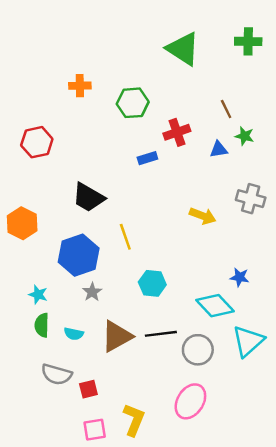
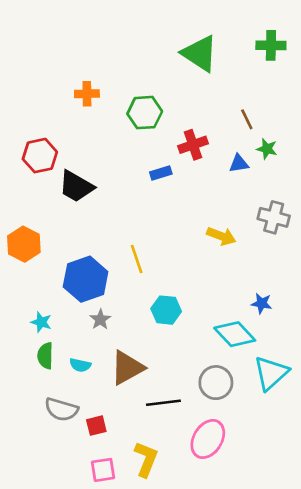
black trapezoid: (88, 197) -> (76, 186), moved
black line: (161, 334) -> (163, 403), moved

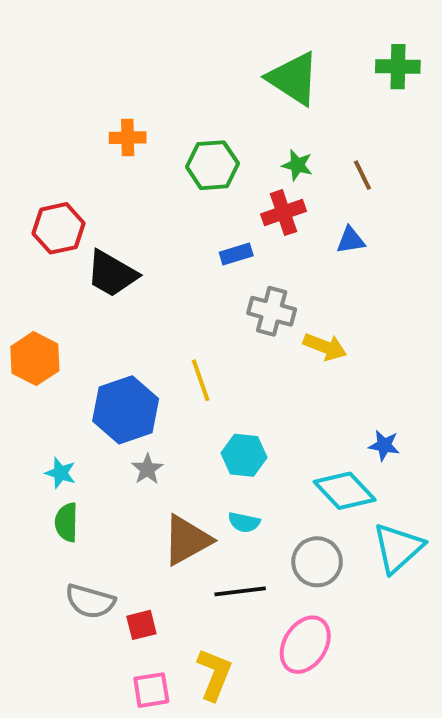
green star: (267, 149) -> (297, 165), moved
gray cross: (274, 217) -> (272, 311), moved
cyan semicircle: (80, 365) -> (244, 522), moved

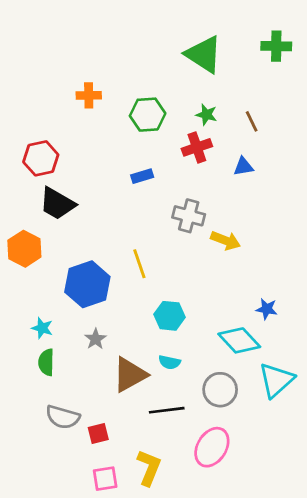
blue rectangle: (236, 254) -> (142, 176), moved
black trapezoid: (112, 274) -> (57, 204), moved
gray star: (147, 469) -> (96, 339), moved

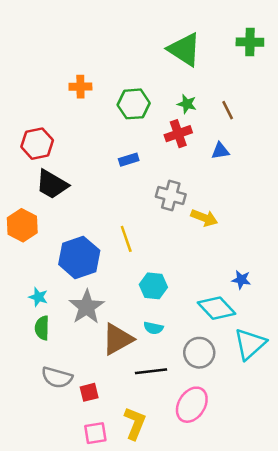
gray star: (96, 339) -> (87, 307), size x1.8

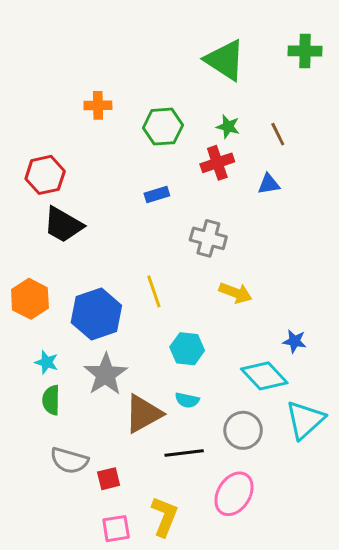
yellow arrow: (204, 218) -> (235, 293), moved
orange hexagon: (22, 225) -> (30, 299), moved

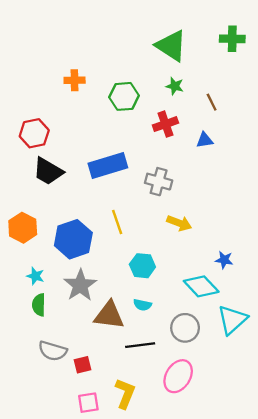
green star: (228, 127) -> (175, 86), moved
blue rectangle: (157, 195) -> (108, 165), moved, size x2.0
brown triangle: (143, 414) -> (109, 315), turned 36

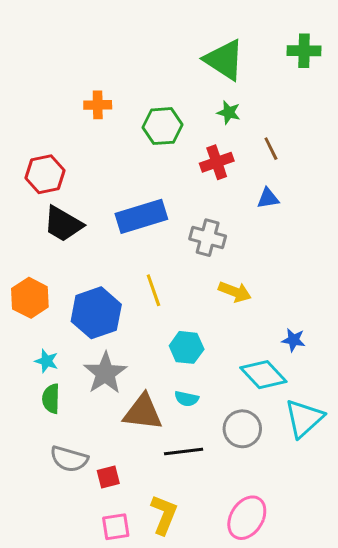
brown line: (212, 102) -> (271, 149), moved
blue triangle: (205, 140) -> (268, 198), moved
pink ellipse: (178, 376) -> (247, 518), moved

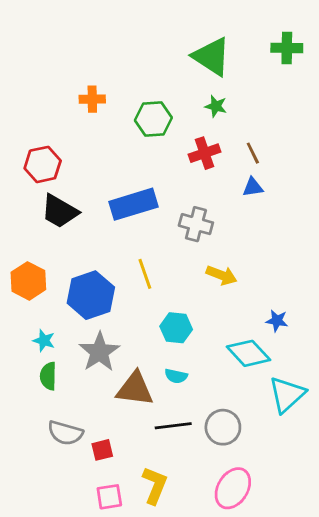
brown line: (271, 149) -> (253, 153), moved
gray circle: (242, 429) -> (223, 427), moved

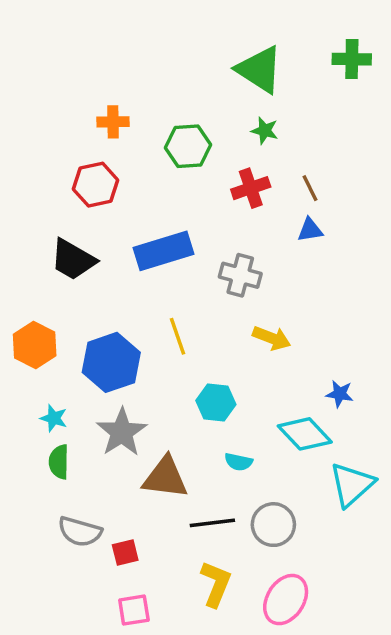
red hexagon: (43, 164) -> (96, 185), moved
cyan semicircle: (176, 376) -> (239, 462), moved
yellow L-shape: (155, 485) -> (216, 584), moved

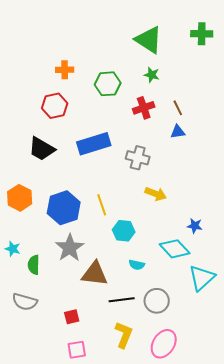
yellow line: (177, 336) -> (102, 205), moved
cyan star: (54, 418) -> (13, 249), moved
gray semicircle: (80, 532) -> (25, 302), moved

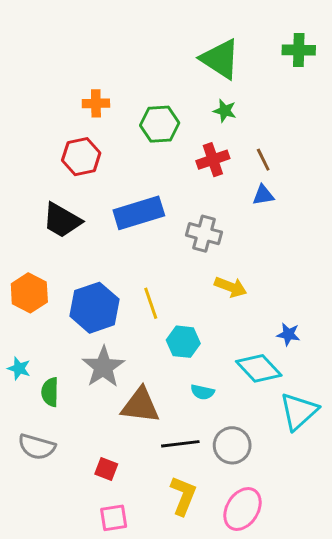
red square: (72, 317) -> (106, 469), turned 35

